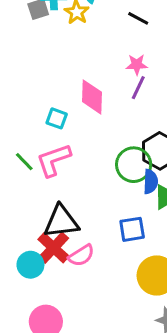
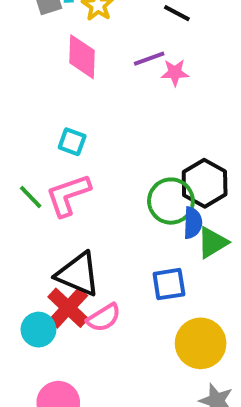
purple line: (138, 88) -> (149, 59), moved, turned 45
pink diamond: (92, 97) -> (82, 57), moved
black triangle: (61, 222) -> (78, 274), turned 30

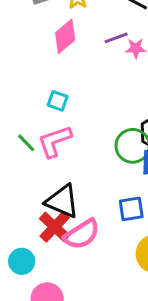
pink diamond: (82, 57) -> (65, 36), turned 48
pink semicircle: (104, 318) -> (82, 234), size x1.4
cyan circle: (38, 330) -> (22, 261), moved

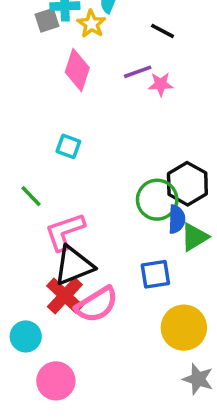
pink diamond: (65, 36) -> (77, 70), turned -32
pink L-shape: (55, 141) -> (65, 232), moved
black triangle: (62, 201) -> (74, 265), turned -45

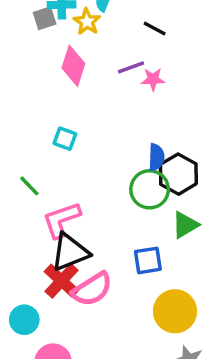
blue semicircle: (177, 219) -> (156, 157), moved

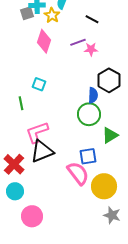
black hexagon: (178, 174) -> (109, 80), moved
green line: (29, 186) -> (21, 103), moved, turned 32
red cross: (62, 281) -> (14, 164), moved
pink semicircle: (92, 289) -> (78, 173), moved, turned -95

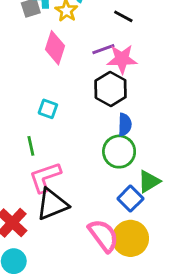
pink star: (91, 49) -> (122, 59), size x1.5
black hexagon: (109, 80) -> (111, 89), moved
green line: (21, 103) -> (31, 146), moved
blue square: (88, 156) -> (130, 199), moved, turned -36
yellow circle: (104, 186) -> (130, 238), moved

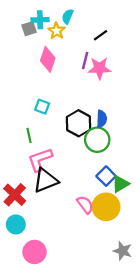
black line: (123, 16) -> (101, 35), turned -64
purple line: (103, 49) -> (85, 61), turned -56
black hexagon: (111, 89) -> (79, 123), moved
green triangle: (149, 181) -> (120, 184), moved
pink semicircle: (103, 236) -> (85, 205), size x0.7

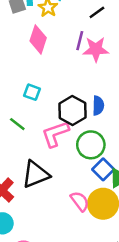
green line: (29, 135) -> (17, 124), turned -40
green circle: (97, 140) -> (91, 145), moved
pink L-shape: (40, 160) -> (55, 134), moved

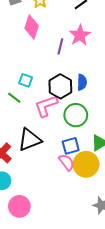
purple line: (80, 41) -> (60, 46), moved
pink star: (96, 49) -> (80, 35), turned -30
cyan square: (32, 92) -> (26, 80), moved
blue square: (103, 169) -> (71, 146), moved, turned 30

